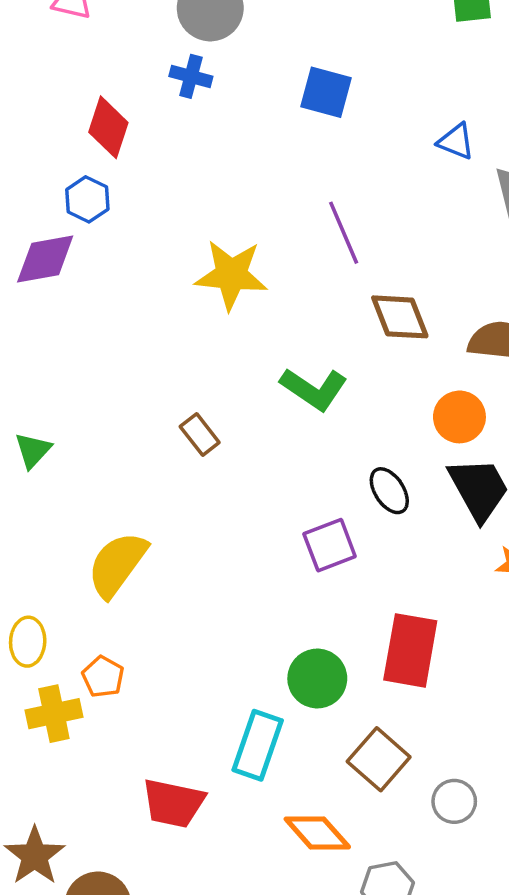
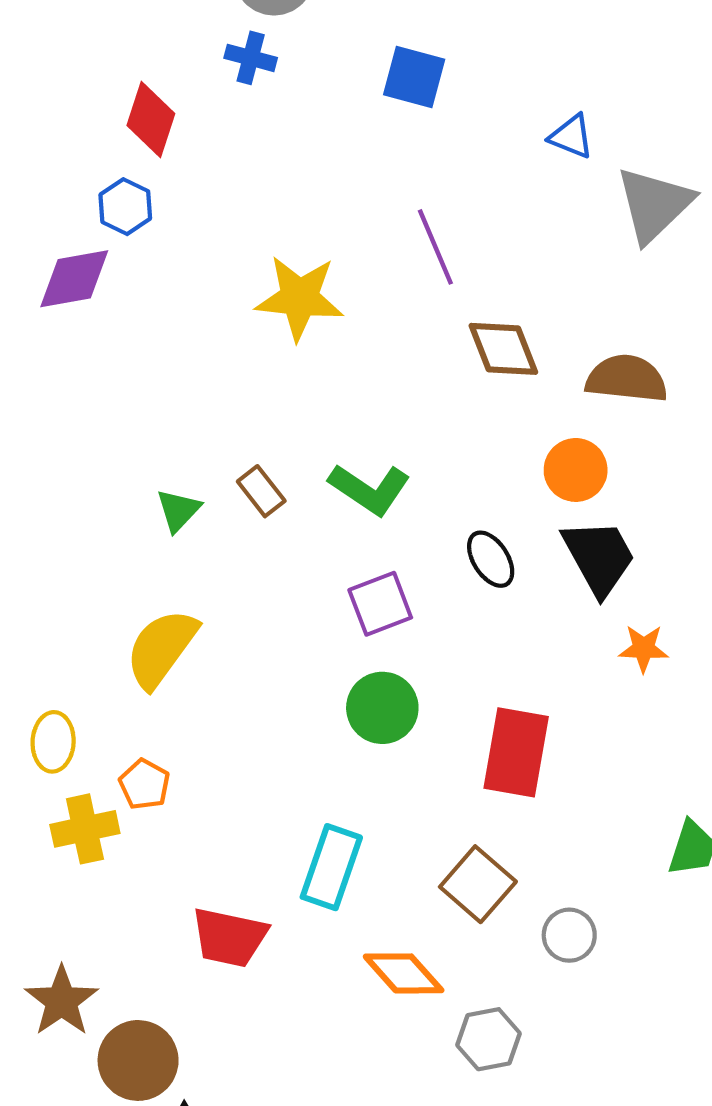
green L-shape: (314, 389) -> (370, 489), moved
green triangle: (33, 450) -> (178, 510), moved
purple square: (330, 545) -> (380, 604), moved
green circle: (317, 679) -> (382, 708), moved

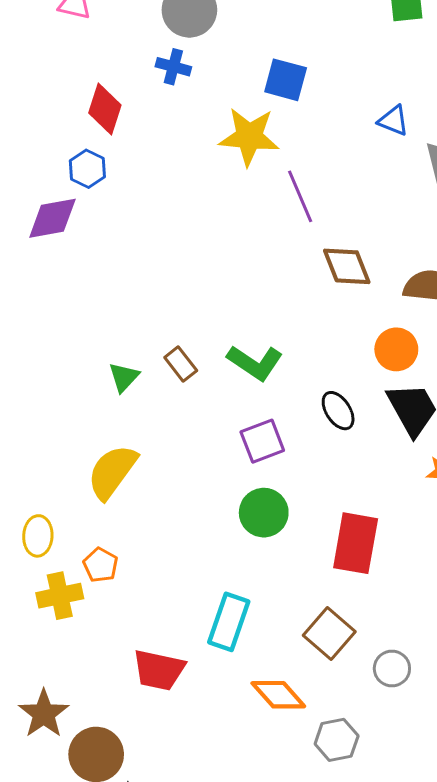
yellow star: (299, 298) -> (249, 137), moved

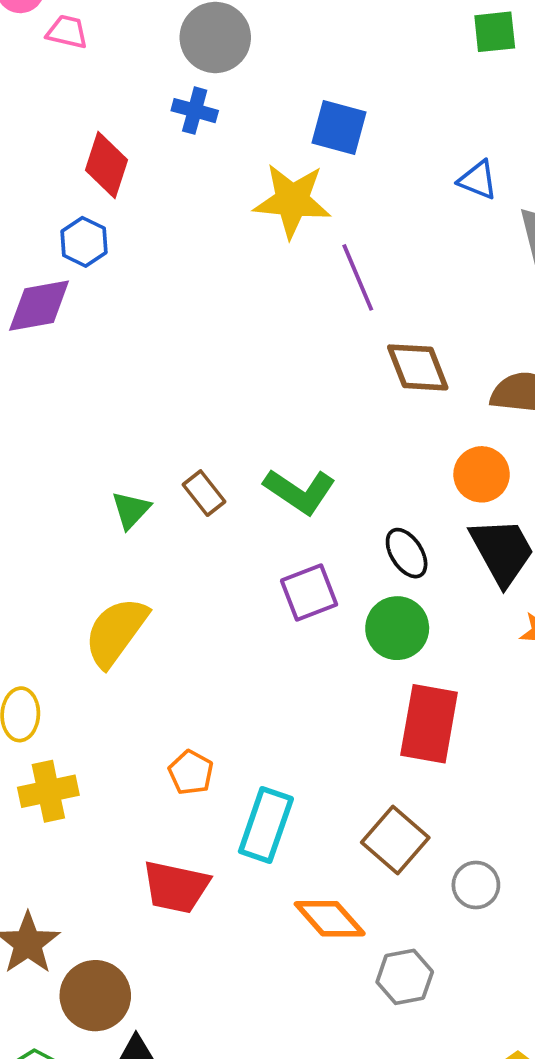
green circle: (264, 513) -> (397, 628), moved
orange pentagon: (101, 565) -> (191, 772), moved

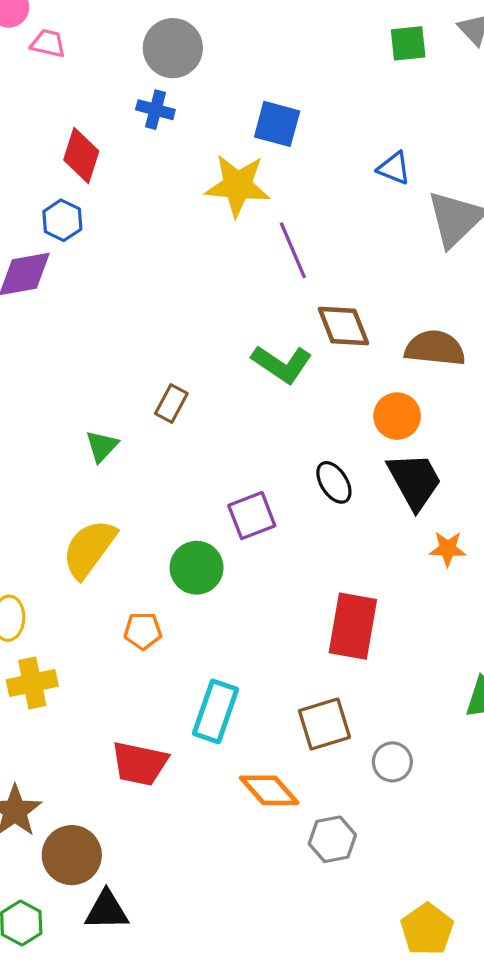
green L-shape: (300, 491) -> (282, 364), moved
brown rectangle: (204, 493) -> (171, 403), moved, turned 66
green circle: (397, 628) -> (197, 568), moved
orange pentagon: (191, 772) -> (143, 631), moved, turned -30
brown square: (395, 840) -> (324, 724), turned 32

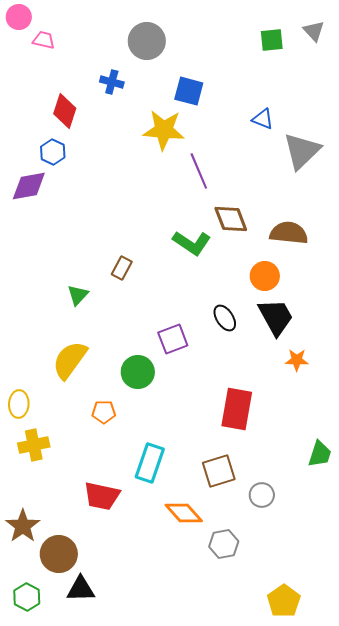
gray circle: (173, 48) -> (147, 41), moved

